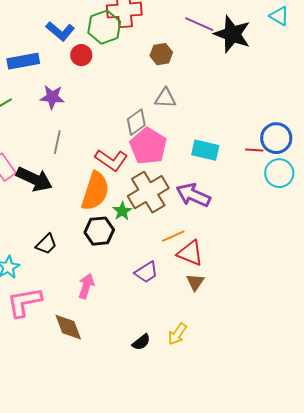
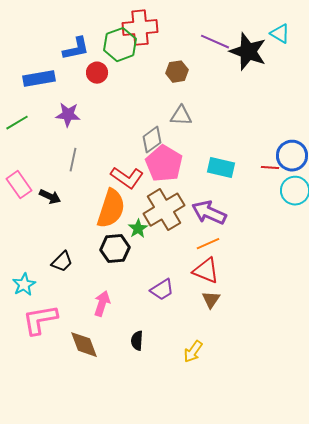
cyan triangle: (279, 16) -> (280, 34), moved
blue L-shape: (60, 31) -> (76, 49), turned -52
black arrow: (34, 179) -> (50, 197), size x0.6
orange line: (173, 236) -> (208, 244), moved
black semicircle: (141, 342) -> (137, 341), moved, turned 132

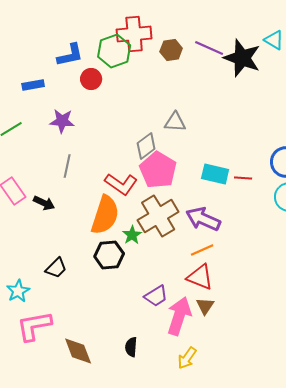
brown hexagon: (177, 72) -> (171, 50), moved
blue rectangle: (39, 79) -> (33, 85), size x0.7
red line: (270, 168) -> (243, 178), moved
pink arrow: (102, 304) -> (179, 316), moved, size x1.5

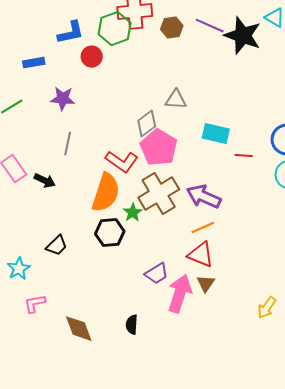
cyan rectangle: (215, 174) -> (216, 134), moved
pink L-shape: (34, 326) -> (35, 304), size x0.6
yellow arrow: (187, 358) -> (267, 308), moved

